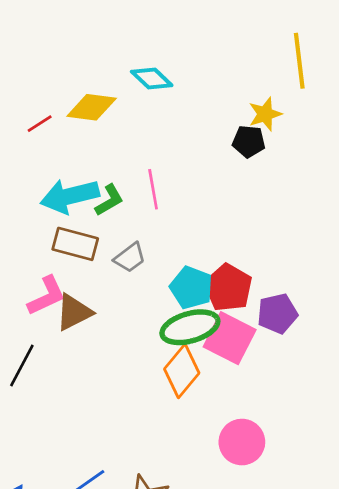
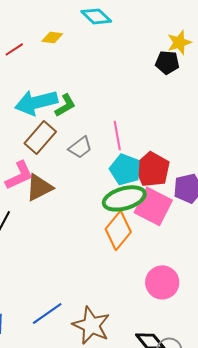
yellow diamond: (92, 107) -> (52, 37), size x0.6
pink line: (153, 189) -> (117, 135), moved
brown rectangle: (75, 244) -> (40, 137), turned -64

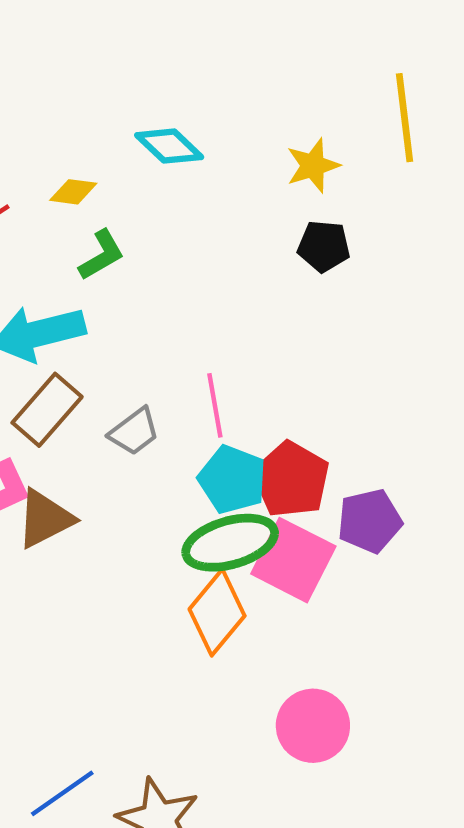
yellow star: (179, 42) -> (313, 166), moved
green L-shape: (65, 105) -> (102, 255), moved

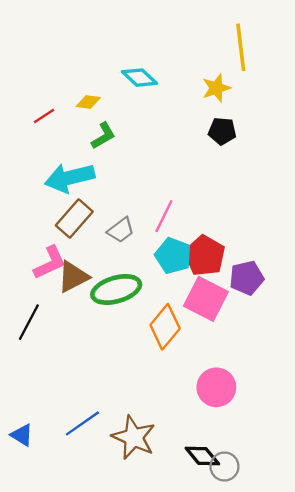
yellow line: (404, 118) -> (241, 47), moved
pink line: (215, 405) -> (164, 216), turned 36
green ellipse: (230, 543) -> (116, 289), moved

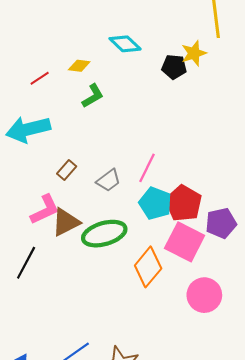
black pentagon: (222, 131) -> (174, 67), moved
cyan arrow: (70, 178) -> (28, 129), moved
brown rectangle: (74, 218) -> (67, 170), size x0.6
pink circle: (216, 387) -> (204, 295), moved

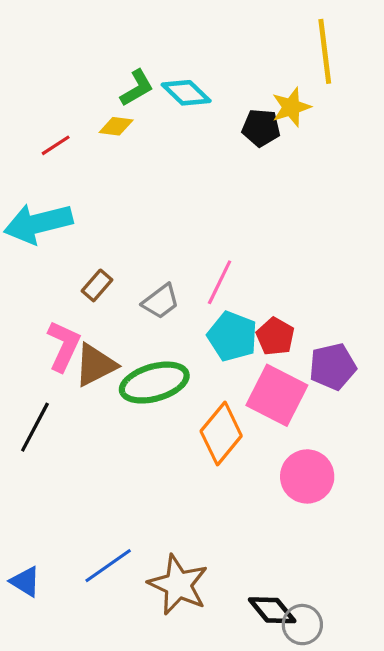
green L-shape: (93, 96) -> (137, 88), moved
red pentagon: (183, 203) -> (275, 336), size x0.7
pink L-shape: (45, 210) -> (64, 346), turned -40

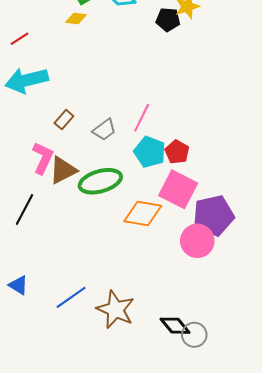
red line: (56, 145) -> (19, 39), moved
purple pentagon: (333, 367) -> (213, 216), moved, size x1.4
orange diamond: (221, 433) -> (143, 214), turned 60
blue triangle: (25, 582) -> (18, 285), moved

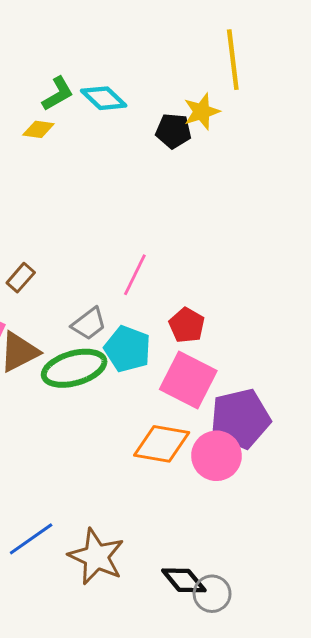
gray trapezoid: (104, 130) -> (89, 324), moved
cyan pentagon: (150, 152) -> (127, 349), moved
orange diamond: (143, 214) -> (162, 444), moved

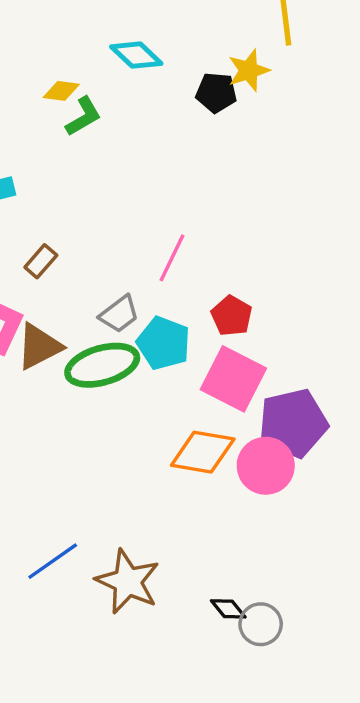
green L-shape: (58, 94) -> (83, 116), moved
black diamond: (184, 580) -> (228, 609), size x0.7

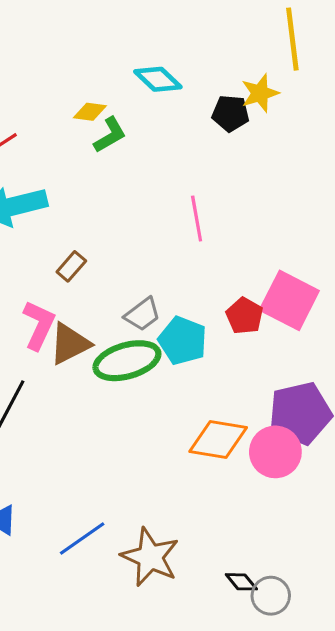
pink line: (172, 258) -> (197, 218), moved, turned -36
pink square: (233, 379) -> (289, 300), moved

